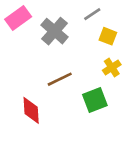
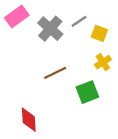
gray line: (92, 14) -> (79, 21), moved
red diamond: (31, 110) -> (29, 120), moved

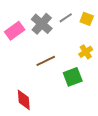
pink rectangle: (17, 17) -> (15, 31), moved
yellow square: (99, 33) -> (87, 19), moved

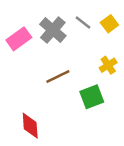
gray line: (66, 18) -> (83, 22), turned 72
yellow square: (87, 19) -> (109, 24), turned 32

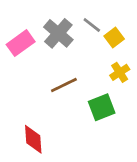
yellow square: (109, 24) -> (114, 38), moved

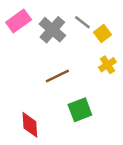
pink rectangle: (21, 43) -> (19, 21), moved
green square: (102, 107) -> (80, 110), moved

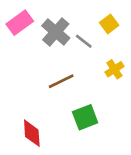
gray line: (82, 22) -> (84, 41), moved
yellow square: (102, 33) -> (109, 24), moved

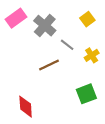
gray line: (84, 41) -> (67, 45), moved
green square: (85, 117) -> (86, 94), moved

